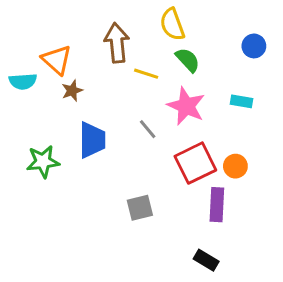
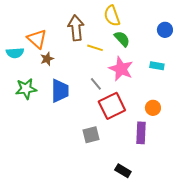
green star: (43, 162) -> (26, 89), moved
red square: (195, 163) -> (112, 106), moved
black rectangle: (206, 260) -> (123, 171), moved

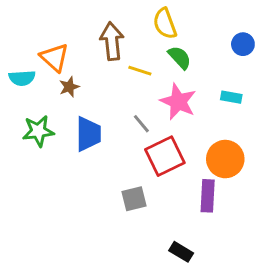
orange circle: (153, 108) -> (225, 159), size x1.6

